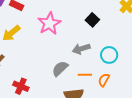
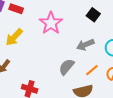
orange line: (85, 75) -> (92, 70), turned -32

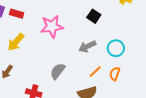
pink star: (51, 23) -> (52, 27), turned 30
gray semicircle: (67, 67) -> (58, 71), moved

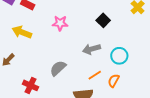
pink star: (52, 27) -> (60, 23), size x0.7
yellow arrow: (16, 42) -> (22, 32), turned 60

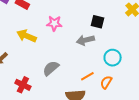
black square: (103, 20) -> (97, 22), turned -32
yellow arrow: (22, 32) -> (27, 36), moved
gray arrow: (91, 49) -> (85, 40), moved

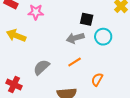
pink star: (54, 23) -> (36, 12), moved
cyan circle: (113, 58) -> (103, 37), moved
orange line: (87, 76) -> (75, 62), moved

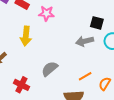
yellow arrow: (16, 36) -> (26, 36), turned -108
orange line: (75, 62) -> (85, 76), moved

